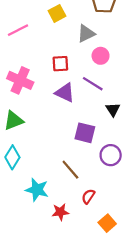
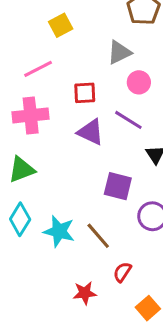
yellow square: (57, 13) -> (61, 25), moved
pink line: (18, 30) -> (38, 69), moved
pink cross: (20, 80) -> (31, 115), turned -30
cyan star: (37, 190) -> (59, 231), moved

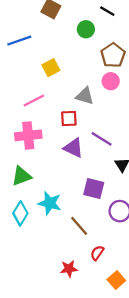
gray triangle: (119, 52) -> (85, 96), moved, turned 42
pink circle: (139, 82) -> (111, 81), moved
cyan star: (59, 231) -> (50, 203), moved

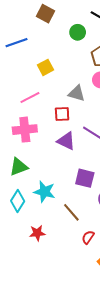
red star: (69, 269) -> (37, 233), moved

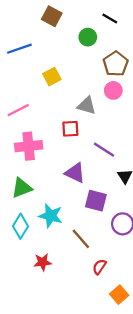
pink line: (30, 97) -> (18, 110), moved
purple triangle: (66, 141) -> (75, 173), moved

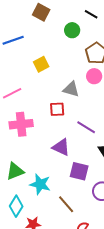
green triangle: (22, 188) -> (15, 171), moved
cyan diamond: (20, 226) -> (16, 206), moved

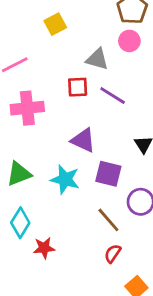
purple line: (86, 127) -> (113, 95), moved
cyan star: (40, 184) -> (65, 179), moved
brown line: (66, 204) -> (108, 220), moved

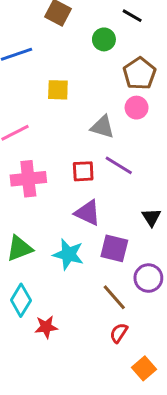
yellow square: (55, 24) -> (58, 90), turned 30
red square: (78, 87) -> (83, 171), moved

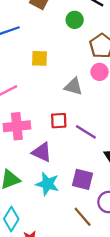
purple line: (119, 165) -> (86, 132), moved
purple triangle: (88, 213) -> (42, 152), moved

